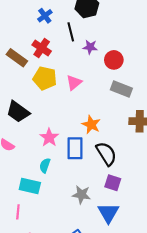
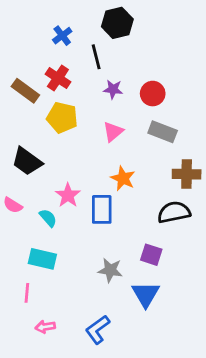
purple star: (90, 47) -> (113, 89), moved
pink triangle: (74, 83) -> (113, 132), moved
black semicircle: (106, 154) -> (174, 212), moved, turned -70
cyan semicircle: (45, 166) -> (48, 218), moved, turned 120

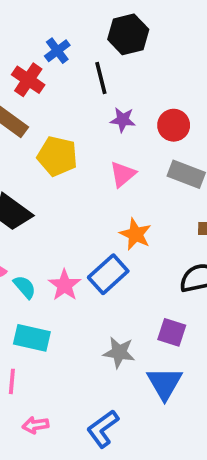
red cross: (58, 78) -> (28, 80), moved
pink star: (68, 195) -> (65, 285), moved
blue rectangle: (102, 209) -> (108, 274), turned 48
cyan semicircle: (48, 218) -> (25, 287), moved

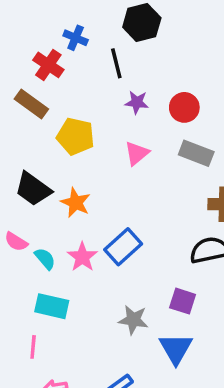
blue cross: (57, 51) -> (76, 38), turned -30
orange star: (135, 234) -> (76, 203), moved

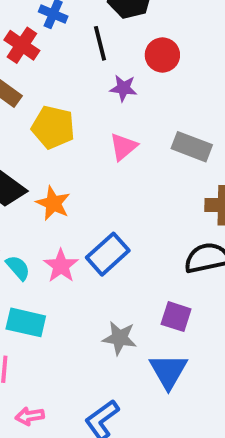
red circle: (184, 107) -> (162, 55), moved

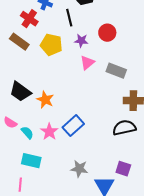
red circle: (162, 55) -> (107, 33), moved
yellow pentagon: (53, 127) -> (51, 45), moved
pink triangle: (123, 147) -> (87, 63), moved
purple square: (176, 317) -> (123, 169), moved

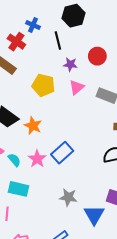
yellow pentagon: (51, 45) -> (43, 85), moved

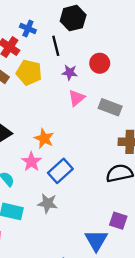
yellow pentagon: (43, 85) -> (29, 72), moved
orange star: (33, 126) -> (44, 138), moved
pink star: (37, 159) -> (31, 162), moved
gray star: (68, 197) -> (48, 203), moved

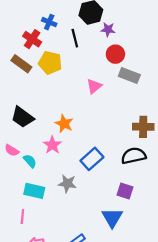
purple star: (70, 72) -> (108, 30), moved
gray rectangle: (110, 107) -> (129, 76), moved
blue rectangle: (60, 171) -> (92, 159), moved
purple square: (118, 221) -> (125, 191), moved

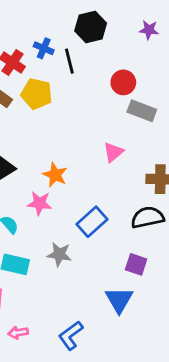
blue cross: (49, 22) -> (44, 48), moved
purple star: (108, 30) -> (149, 30), moved
pink triangle: (94, 86) -> (113, 152), moved
pink star: (52, 145) -> (39, 203), turned -30

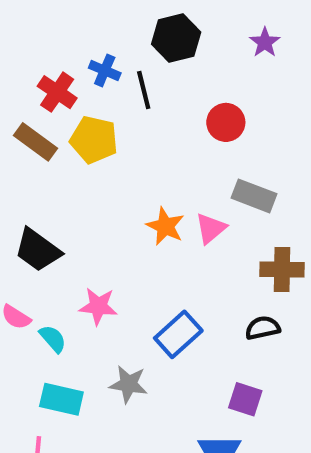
purple star: (149, 30) -> (265, 42), turned 30
gray rectangle: (142, 111) -> (254, 196), moved
orange star: (55, 175) -> (165, 226), moved
black semicircle: (147, 217) -> (263, 328), size x0.7

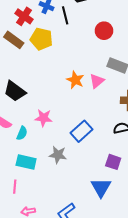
cyan semicircle: (53, 339) -> (22, 133), turned 64

